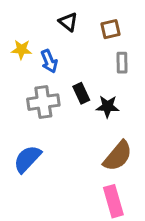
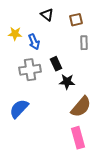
black star: (107, 106) -> (67, 82), moved

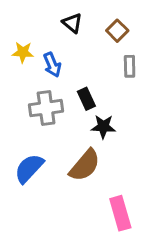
brown square: (76, 20) -> (117, 31), turned -32
brown semicircle: (81, 107) -> (85, 165), moved

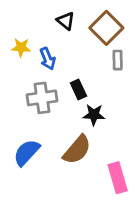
brown square: (117, 31) -> (106, 28), size x1.6
pink rectangle: (120, 213) -> (118, 178), moved

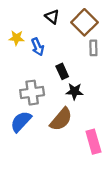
gray cross: (42, 98) -> (32, 93), moved

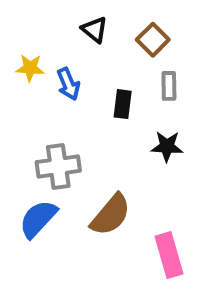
brown square: (84, 22) -> (153, 40), size x0.7
black rectangle: (62, 71) -> (123, 104), moved, turned 32
black star: (74, 91) -> (167, 146), moved

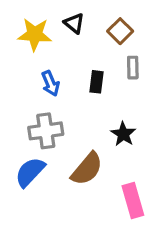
yellow star: (30, 68) -> (35, 34), moved, size x1.5
blue arrow: (68, 84) -> (51, 83), moved
black star: (167, 146) -> (123, 134), moved, turned 30

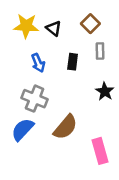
black triangle: (74, 23) -> (54, 28), moved
gray cross: (46, 131) -> (35, 99), turned 30
black star: (123, 134) -> (105, 91), moved

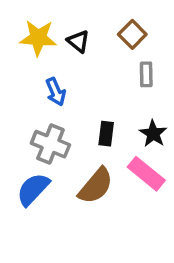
black rectangle: (73, 62) -> (106, 134), moved
pink rectangle: (100, 151) -> (146, 174), moved, turned -35

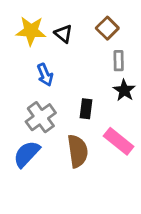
black star: (153, 134) -> (124, 90), moved
gray cross: (50, 144) -> (41, 117), turned 32
brown semicircle: (96, 186) -> (78, 151), turned -48

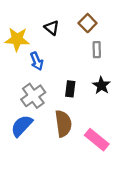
yellow star: (31, 31) -> (17, 39), moved
black star: (124, 90) -> (101, 85), moved
pink rectangle: (119, 141) -> (97, 140), moved

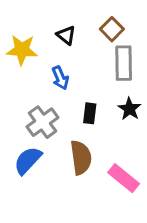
gray rectangle: (97, 50) -> (124, 63), size x1.6
blue arrow: (37, 61) -> (60, 78), moved

